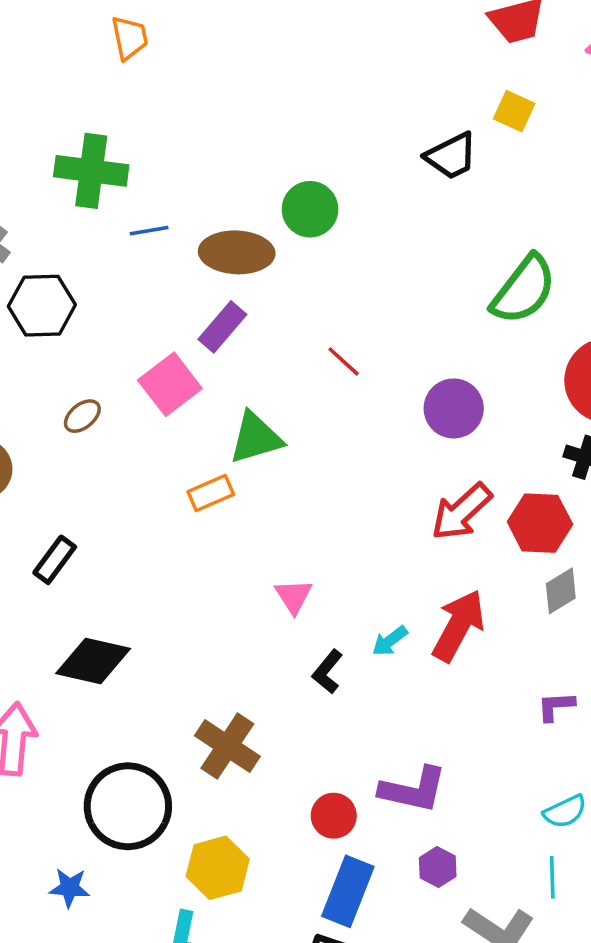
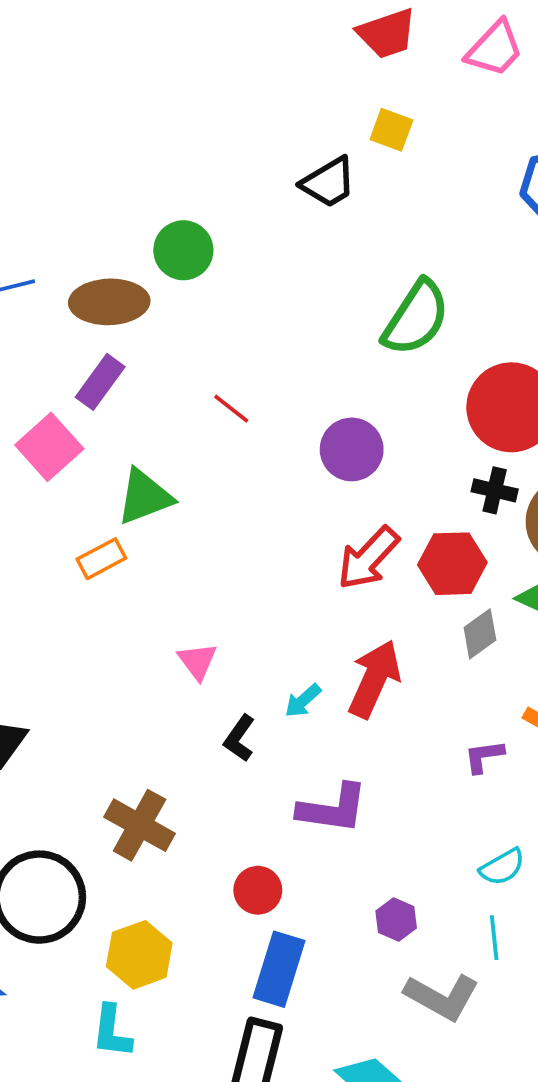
purple L-shape: (413, 790) -> (333, 809), moved
purple hexagon: (438, 867) -> (396, 919), moved

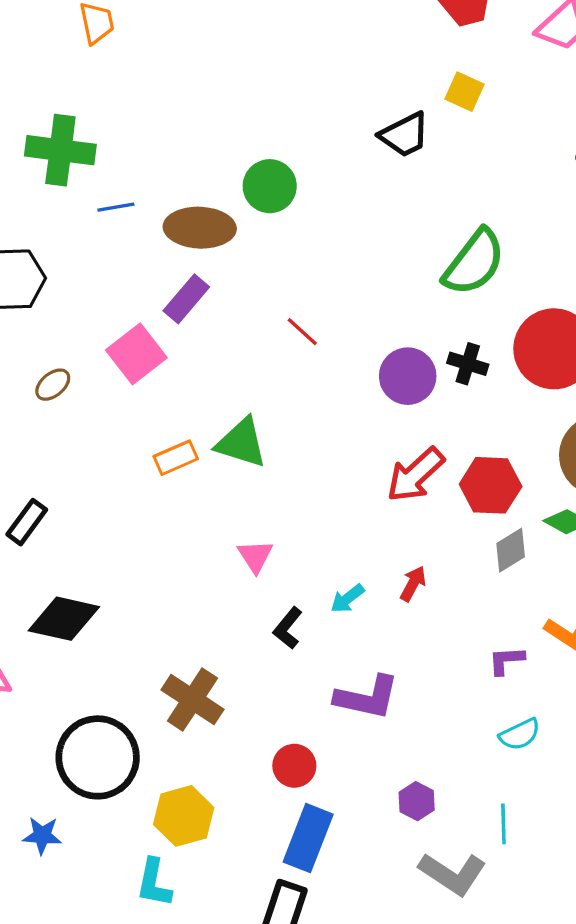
black cross: (495, 490) -> (468, 364), moved
green triangle: (144, 497) -> (241, 443), moved, turned 34
red arrow: (374, 679) -> (413, 584), size x0.5
cyan semicircle: (502, 867) -> (520, 734), moved

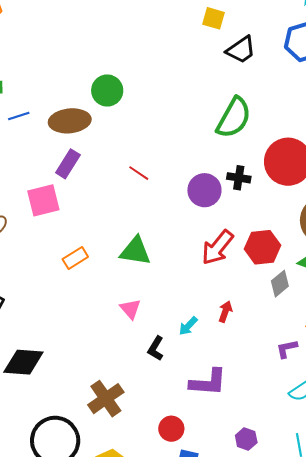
black trapezoid: (404, 135) -> (241, 50), moved
pink square: (136, 354) -> (43, 200), turned 32
green triangle: (241, 443) -> (135, 251), moved
brown cross: (192, 700) -> (106, 399), turned 30

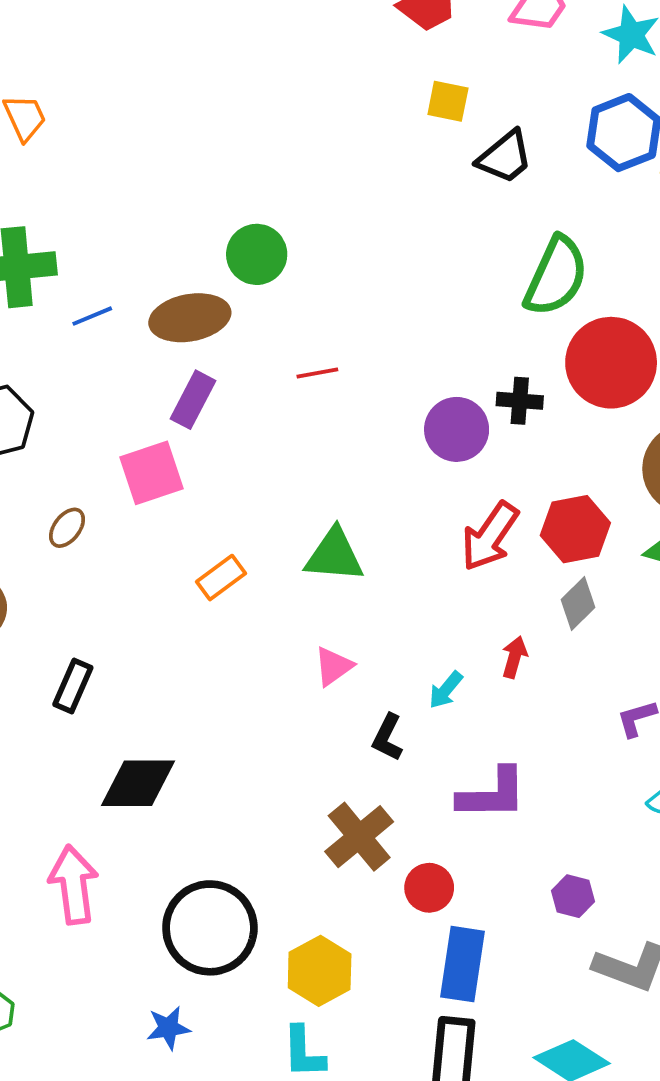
green semicircle: (234, 118) -> (556, 276), moved
red line: (139, 173) -> (317, 373), moved, turned -40
gray diamond: (280, 284) -> (578, 604), moved
pink triangle: (130, 309) -> (333, 666), turned 40
brown cross: (106, 399) -> (359, 837), moved

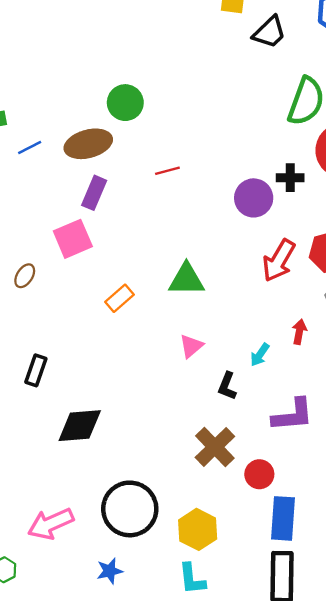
pink arrow: (74, 885) -> (51, 524), moved, turned -102

